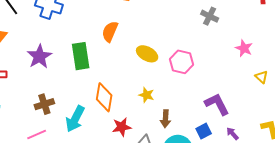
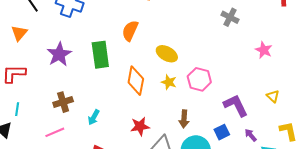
pink hexagon: (182, 62) -> (199, 79), moved
yellow triangle: (262, 77) -> (273, 96), moved
yellow star: (146, 95) -> (169, 82), moved
orange diamond: (104, 97) -> (136, 81), moved
cyan arrow: (75, 119) -> (94, 117), size x0.6

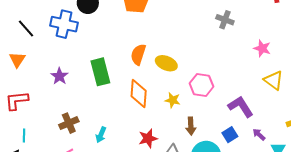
orange semicircle: (130, 31) -> (138, 54), moved
purple star: (59, 54) -> (59, 76), size x0.7
yellow star: (169, 82) -> (173, 100), moved
yellow triangle: (273, 96) -> (273, 80), moved, size x1.5

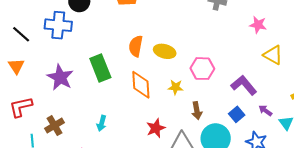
purple star: (59, 76) -> (60, 77), size x1.5
brown cross: (69, 123) -> (55, 126), moved
cyan arrow: (101, 135) -> (102, 123), moved

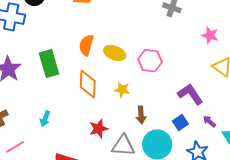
pink hexagon: (202, 69) -> (150, 61), moved

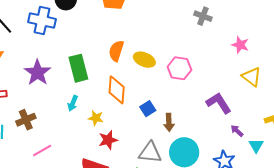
yellow star: (122, 90) -> (96, 118), moved
cyan arrow: (45, 119) -> (73, 103), moved
blue square: (180, 122) -> (148, 109), moved
red star: (99, 129) -> (108, 140), moved

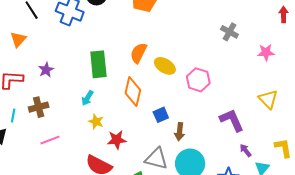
pink star: (240, 45) -> (266, 52), moved, turned -30
purple star: (37, 73) -> (46, 70), moved, size x0.6
yellow star: (96, 118) -> (96, 122), moved

